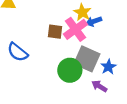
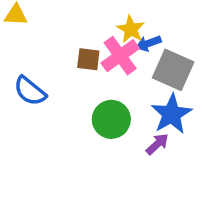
gray square: (87, 59) -> (173, 70), moved
blue star: (108, 67) -> (171, 114), size x1.6
purple arrow: (99, 86) -> (157, 144), turned 105

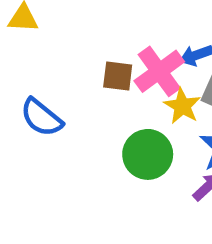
yellow star: (131, 29) -> (182, 106), moved

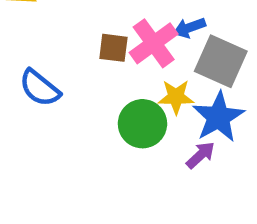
yellow star: (182, 106) -> (176, 97), moved, turned -30

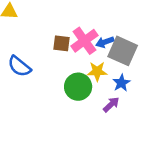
blue arrow: (189, 28) -> (105, 42), moved
blue star: (218, 117) -> (121, 83), size x0.6

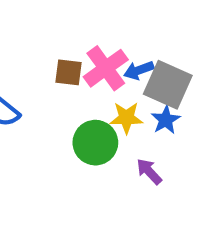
blue star: (121, 83) -> (166, 120), moved
purple arrow: (111, 104) -> (149, 172), turned -90

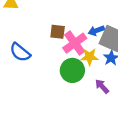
pink cross: (106, 68) -> (75, 43), moved

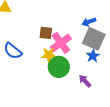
blue arrow: (96, 31) -> (89, 22), moved
yellow star: (89, 57) -> (49, 55), moved

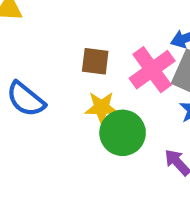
pink cross: (61, 43) -> (152, 70), moved

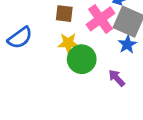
blue semicircle: (26, 99) -> (20, 38), turned -75

